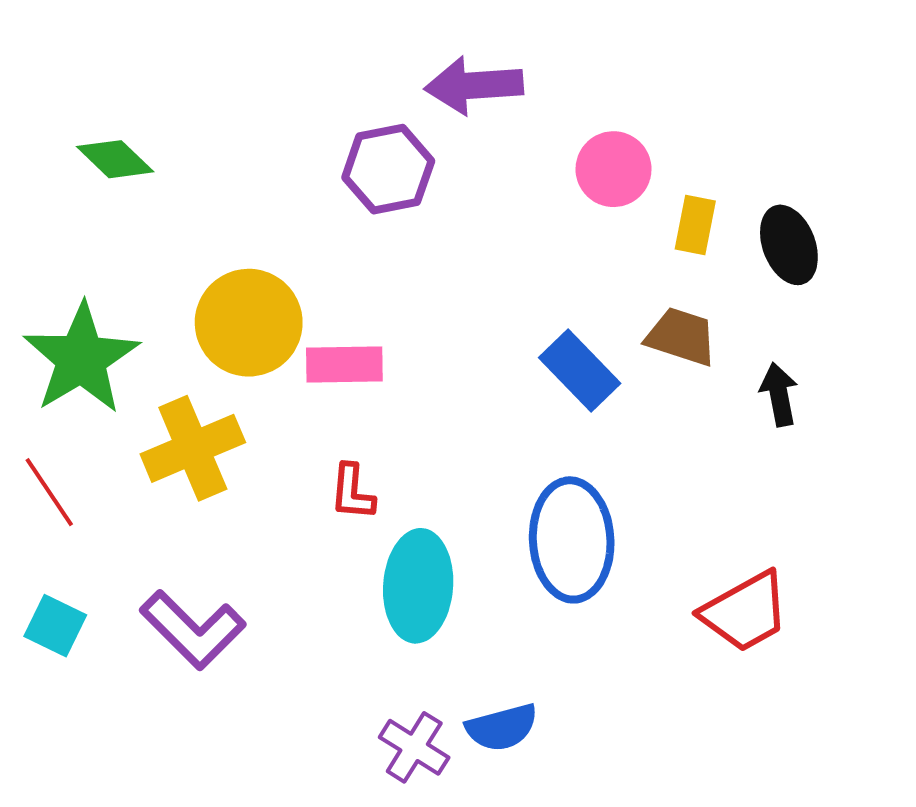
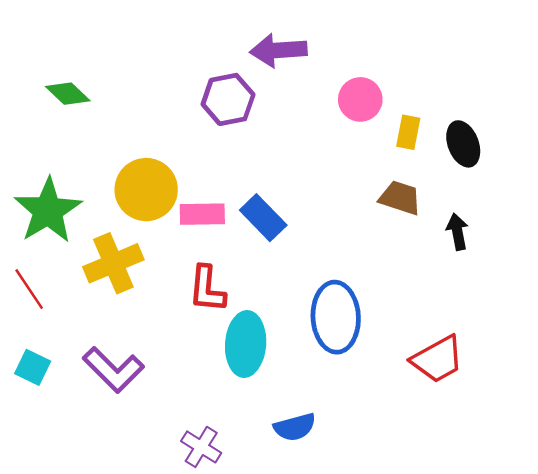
blue rectangle: (580, 371) -> (263, 218), moved
red L-shape: (352, 492) -> (207, 289), size x1.4
purple cross: (414, 747) -> (201, 447), moved

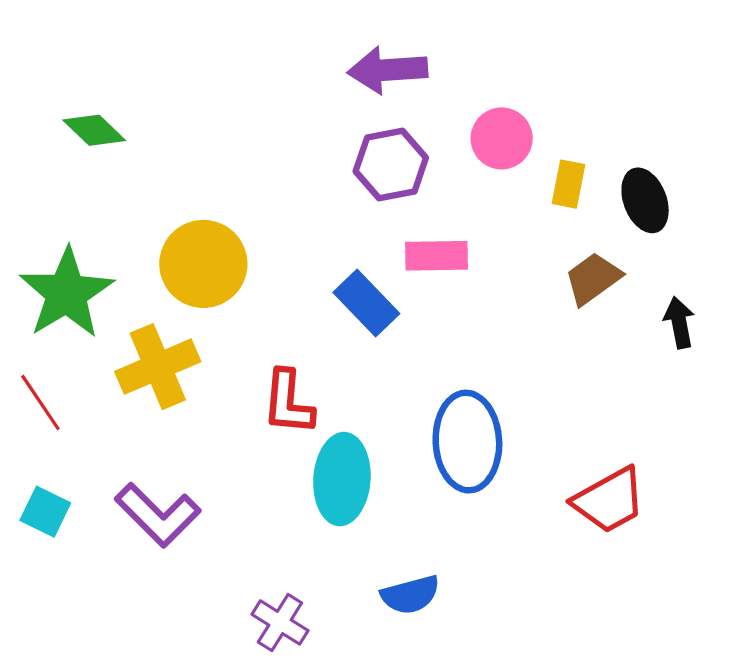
purple hexagon: (228, 99) -> (391, 165), moved
brown trapezoid: (400, 198) -> (593, 279), moved, turned -54
pink rectangle: (202, 214) -> (436, 256), moved
black arrow: (457, 232) -> (679, 323), moved

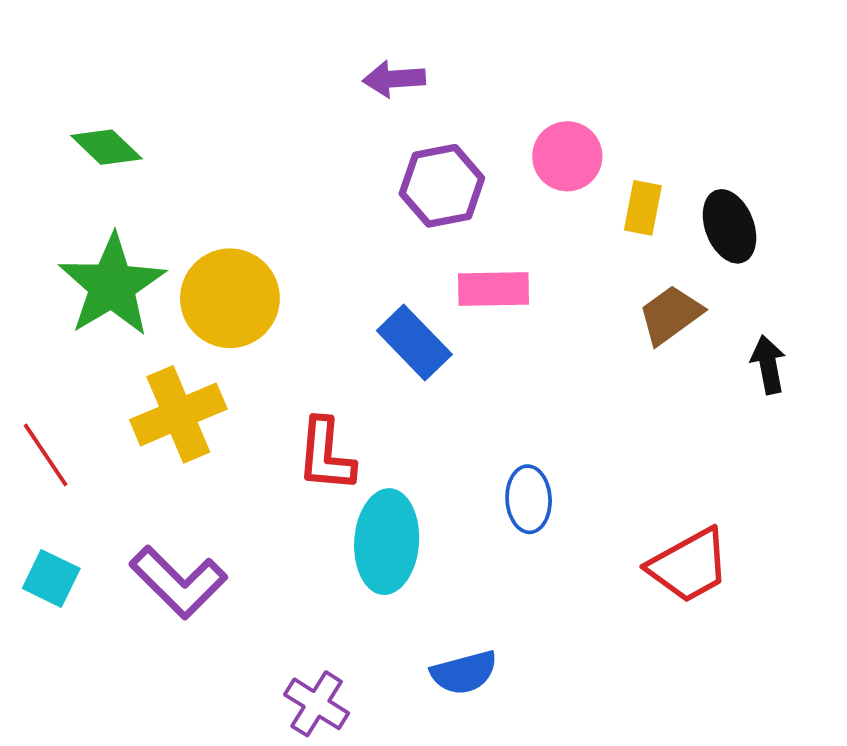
purple arrow: (388, 70) -> (394, 79), moved, size x0.7
green star: (66, 293) -> (112, 285), moved
blue ellipse: (467, 442) -> (529, 499), size x0.6

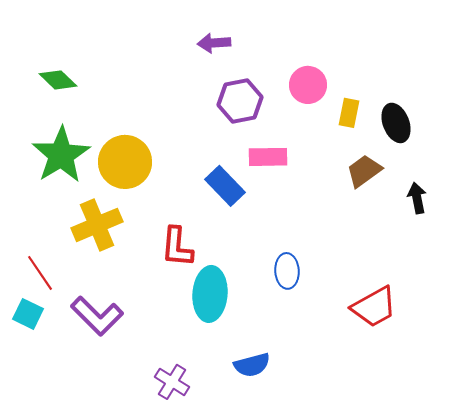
red line: (46, 455) -> (40, 273), moved

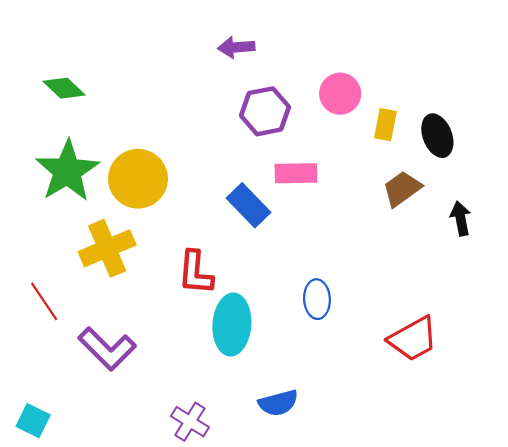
cyan square: (28, 314) -> (33, 421), moved

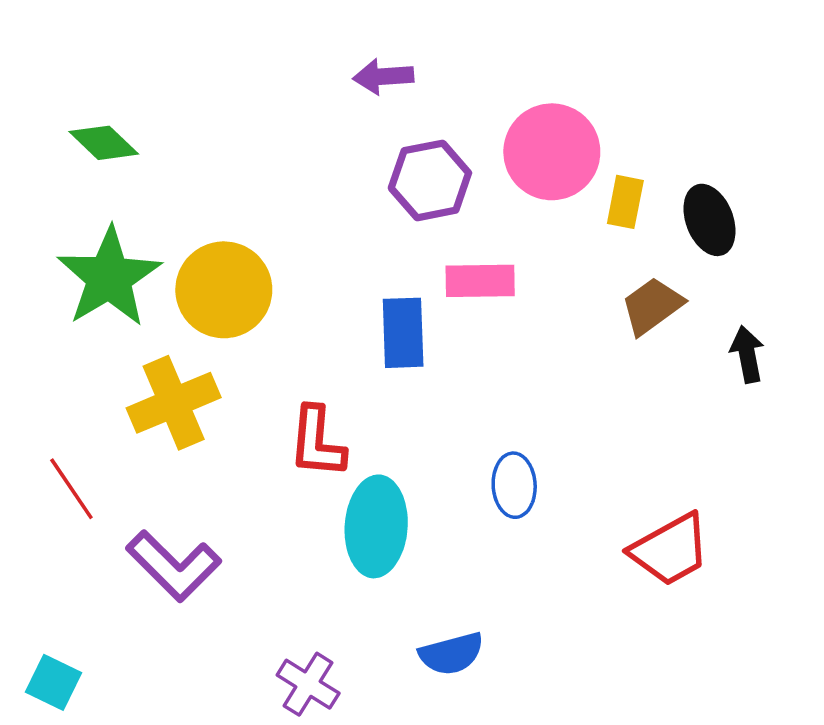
pink circle: (340, 94) -> (552, 152), size x1.4
blue rectangle: (248, 205) -> (403, 333), turned 42

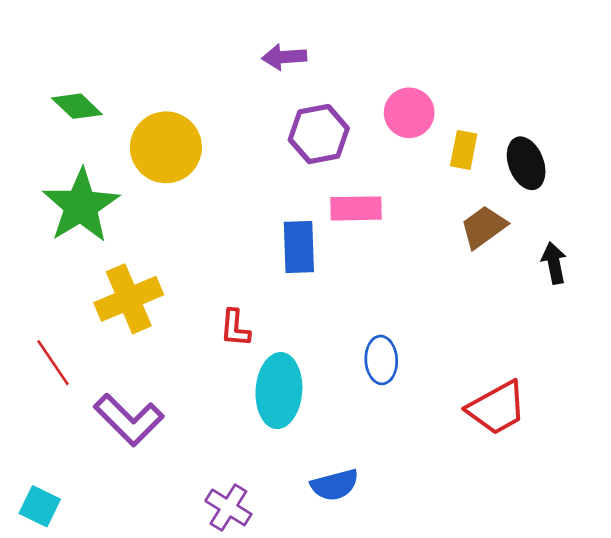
pink circle: (552, 152) -> (409, 113), size x0.7
yellow circle: (224, 290) -> (166, 147), moved
red L-shape: (317, 442) -> (235, 328), size x0.7

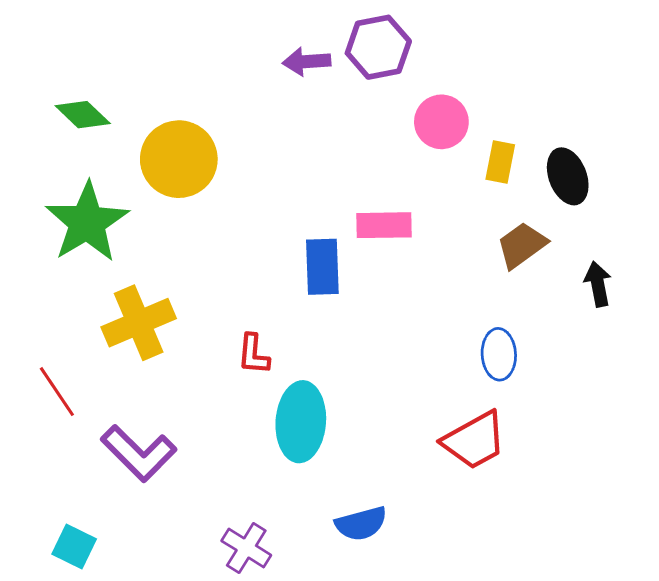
purple hexagon: (319, 134) -> (378, 47), moved
blue ellipse: (381, 360) -> (499, 354), moved
red trapezoid: (497, 408) -> (474, 440), moved
cyan square: (40, 506) -> (74, 547), moved

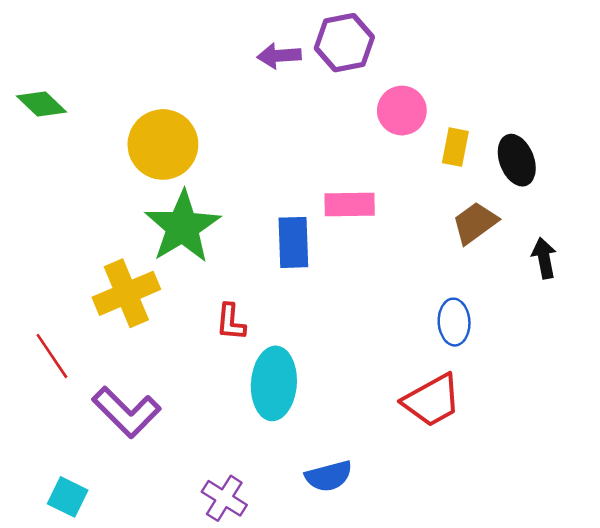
green diamond: (83, 115) -> (41, 104), moved
green star: (87, 222) -> (182, 227), moved

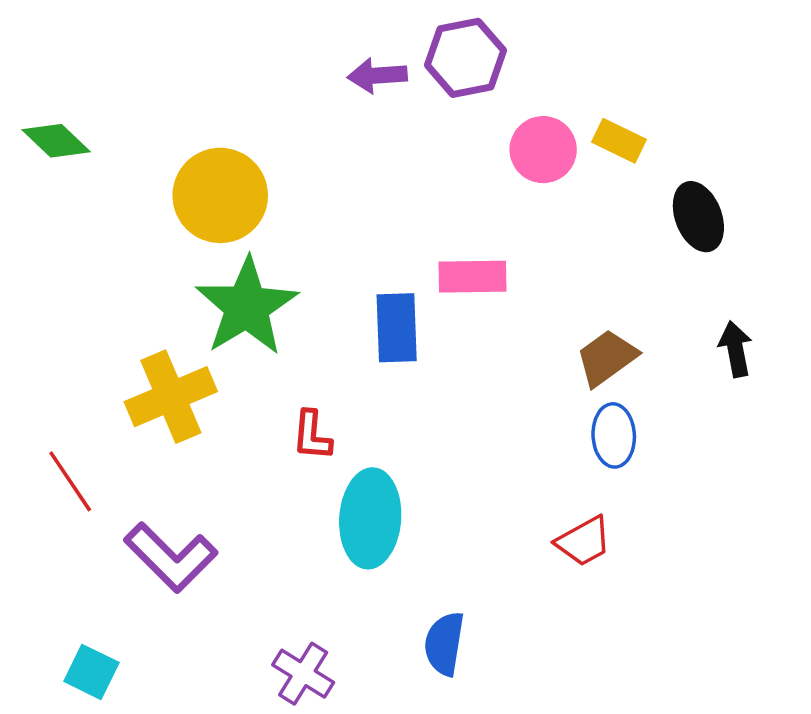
yellow rectangle: (455, 147) -> (619, 141), moved, turned -75
brown trapezoid: (475, 223) -> (607, 358), moved
red trapezoid: (432, 400) -> (584, 541), size x0.7
blue semicircle: (329, 476) -> (444, 644), turned 114

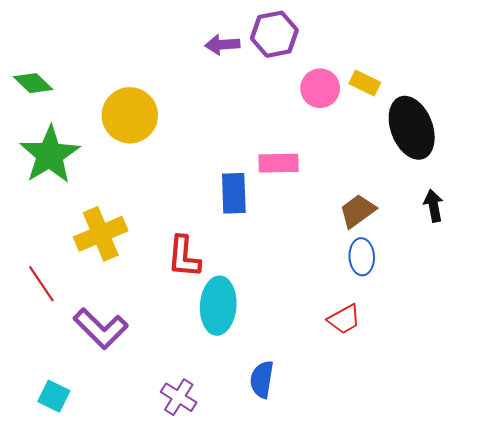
black ellipse: (698, 217) -> (412, 128), size x1.5
green star: (247, 307) -> (50, 155), moved
red L-shape: (312, 435) -> (184, 257), size x1.4

